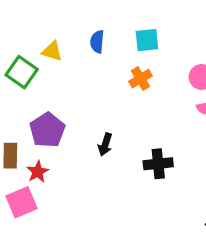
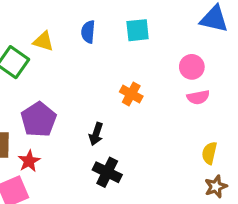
orange cross: (141, 79) -> (131, 94), moved, turned -30
black cross: (158, 164) -> (107, 172), moved, turned 32

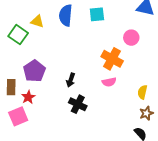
blue semicircle: (88, 32) -> (66, 15), size x1.5
orange cross: (131, 94) -> (112, 59), moved, size x1.5
pink semicircle: (198, 97) -> (109, 82), moved

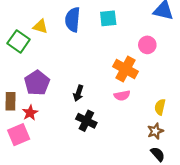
brown star: (146, 113) -> (155, 131), moved

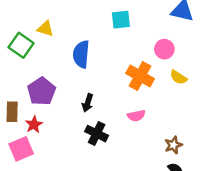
blue semicircle: (73, 20) -> (81, 54), moved
pink semicircle: (122, 95) -> (136, 116), moved
yellow semicircle: (160, 107) -> (178, 77), moved, turned -70

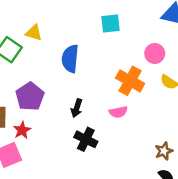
pink semicircle: (136, 116) -> (118, 112), moved

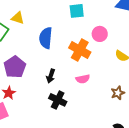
pink circle: (155, 53) -> (100, 34), moved
orange cross: (130, 81) -> (80, 50), moved
brown star: (164, 151) -> (118, 93), moved

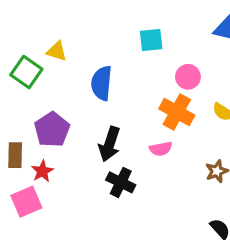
orange cross: (80, 50) -> (177, 112), moved
black arrow: (51, 76) -> (110, 144), size x1.5

